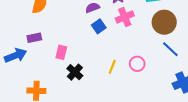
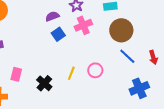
pink rectangle: (61, 52) -> (16, 74), moved
black cross: (75, 72) -> (44, 83), moved

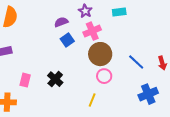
brown circle: (121, 30) -> (100, 54), moved
yellow line: (71, 73) -> (92, 100), moved
black cross: (44, 83) -> (55, 79), moved

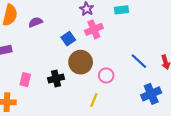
purple semicircle: (61, 22) -> (36, 22), moved
brown circle: (100, 54) -> (81, 62), moved
black cross: (55, 79) -> (56, 79), turned 35

